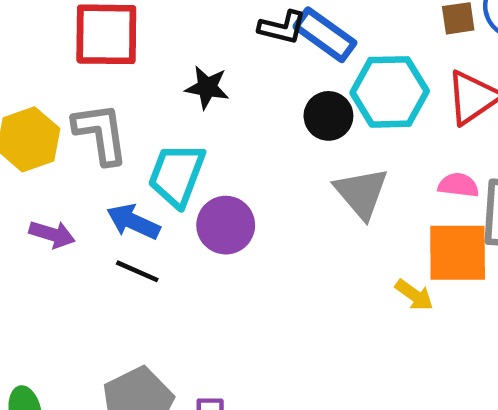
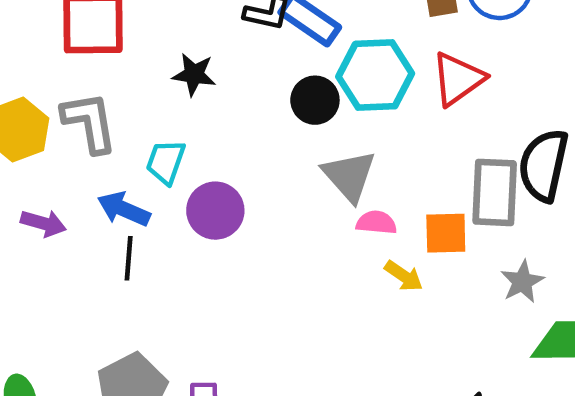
cyan trapezoid: (177, 175) -> (166, 162), size x0.7
pink semicircle: (458, 185) -> (376, 223), moved
orange square: (458, 253) -> (446, 233), size x0.7
black line: (137, 271) -> (129, 258), turned 72

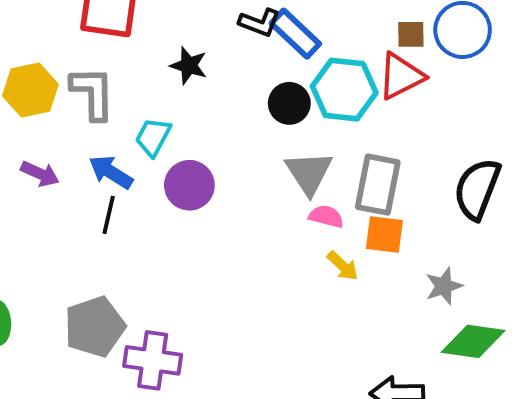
red triangle: (458, 79) -> (401, 76), moved
gray rectangle: (495, 192) -> (378, 185), moved

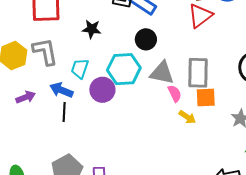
cyan hexagon: (344, 90) -> (124, 69), moved
gray triangle: (309, 173) -> (162, 73), turned -36
purple arrow: (40, 174) -> (26, 97), turned -36
pink semicircle: (326, 216) -> (175, 93), turned 60

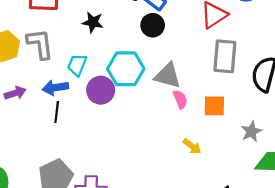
black circle: (146, 39) -> (153, 25), moved
gray rectangle: (198, 73) -> (225, 56), moved
blue arrow: (61, 90) -> (55, 88), turned -35
yellow arrow: (187, 117) -> (192, 146), moved

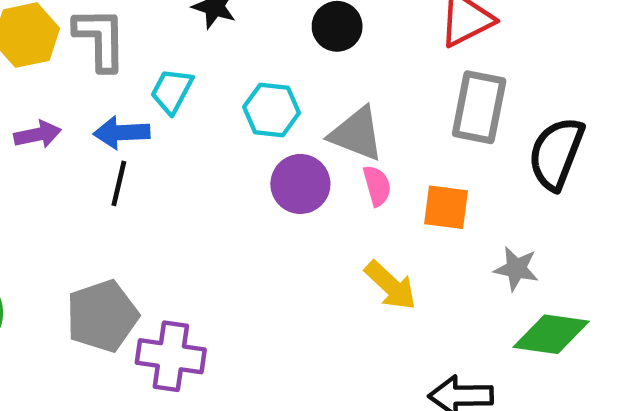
cyan hexagon: (126, 69) -> (271, 110), size x0.7
purple circle: (101, 90) -> (300, 184), moved
gray star: (251, 132) -> (516, 269), turned 30
yellow arrow: (192, 146) -> (391, 285), size x1.4

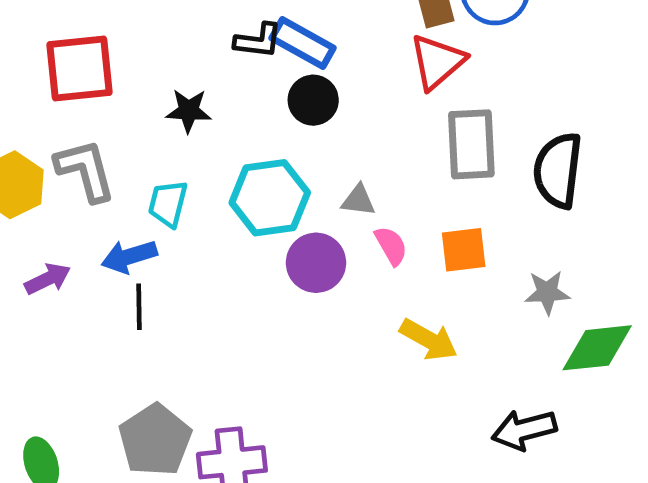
cyan hexagon: (271, 110) -> (270, 198), size x1.4
gray triangle: (357, 134) -> (358, 200), size x0.6

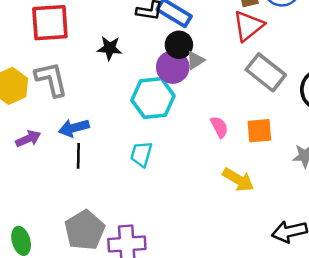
gray rectangle: (471, 144) -> (266, 72), turned -51
gray triangle: (358, 200) -> (195, 60), moved, turned -42
cyan trapezoid: (168, 204) -> (141, 154), moved
purple circle: (316, 263) -> (173, 67), moved

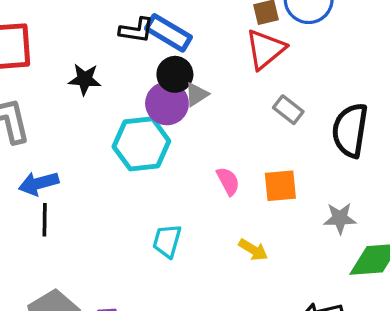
gray rectangle: (266, 72) -> (288, 110), size x0.6
cyan trapezoid: (141, 154) -> (167, 241), moved
yellow arrow: (238, 180) -> (253, 250), size x0.7

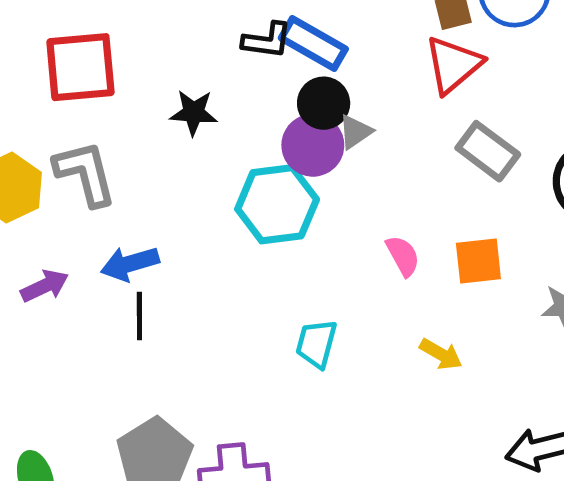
gray rectangle: (288, 110) -> (488, 151), size x1.4

